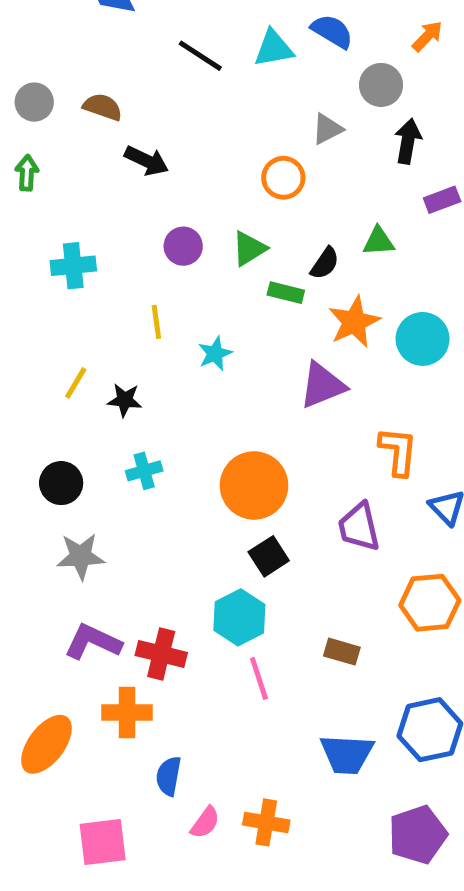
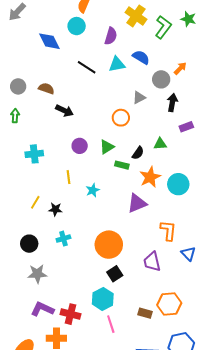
orange arrow: (427, 36) -> (180, 68), moved
orange hexagon: (430, 603) -> (169, 304), moved

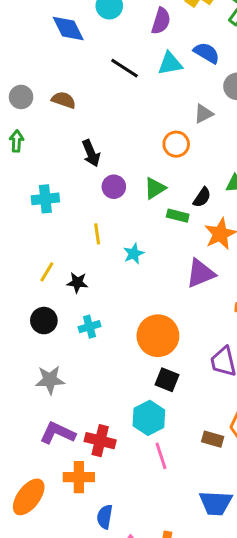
black arrow: (64, 111) -> (91, 153), moved, turned 42
black circle: (29, 244) -> (44, 321), moved
black square: (115, 274) -> (167, 380), turned -35

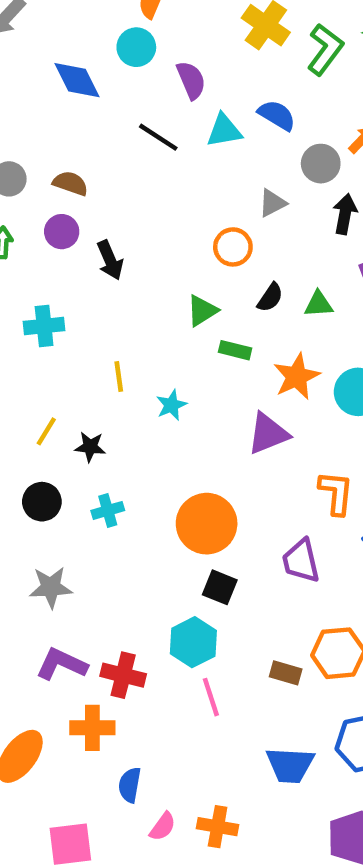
purple semicircle: (161, 21) -> (191, 80), moved, turned -40
purple circle: (114, 187) -> (62, 232), moved
black semicircle: (202, 197) -> (270, 297), moved

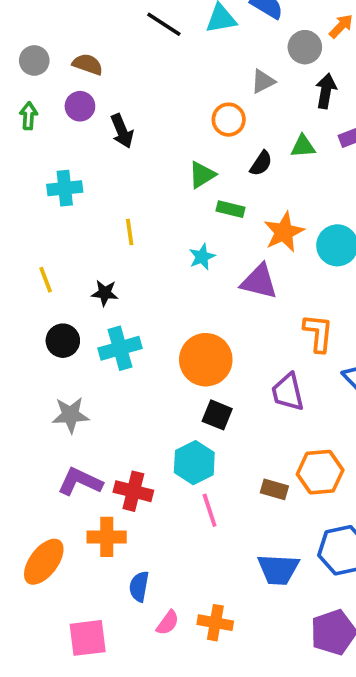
green triangle: (319, 304) -> (303, 146), moved
cyan star: (171, 405) -> (202, 257), moved
yellow line: (46, 431) -> (46, 280), moved, turned -52
purple triangle: (268, 434) -> (259, 282), turned 36
cyan cross: (108, 510) -> (120, 348), size x1.5

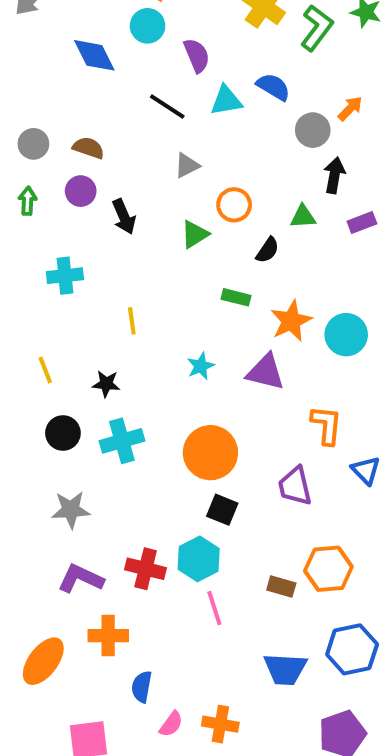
gray triangle: (263, 81) -> (187, 165), moved
green triangle: (303, 146) -> (303, 217), moved
green triangle: (202, 175) -> (195, 234), moved
cyan star: (202, 257) -> (201, 366), moved
red cross: (133, 491) -> (146, 569), moved

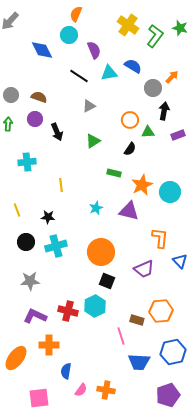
orange circle: (234, 205) -> (130, 120), moved
purple trapezoid: (295, 486) -> (144, 269), turned -100
pink line: (214, 608) -> (121, 336), moved

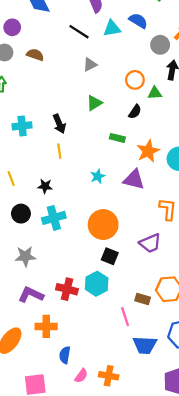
purple circle: (35, 119) -> (12, 27), moved
black arrow: (57, 132) -> (59, 124), moved

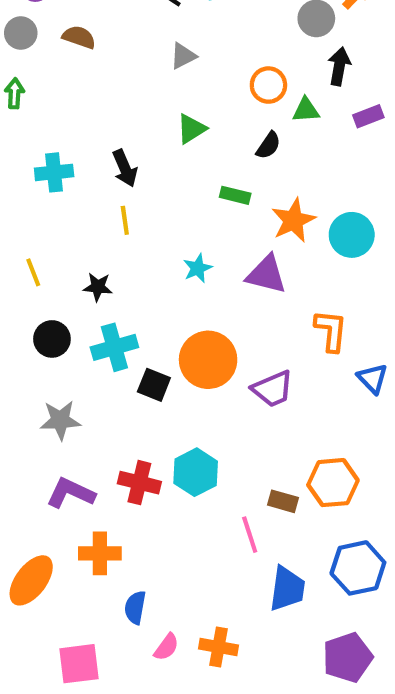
purple trapezoid: (150, 243) -> (273, 389), moved
black square: (110, 256) -> (154, 385), moved
blue trapezoid: (145, 345) -> (287, 589), turned -85

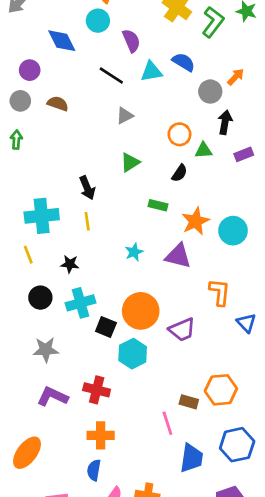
cyan cross: (54, 172) -> (42, 216), moved, size x1.4
cyan hexagon: (196, 472) -> (133, 354), moved
orange cross: (100, 553) -> (101, 435), moved

